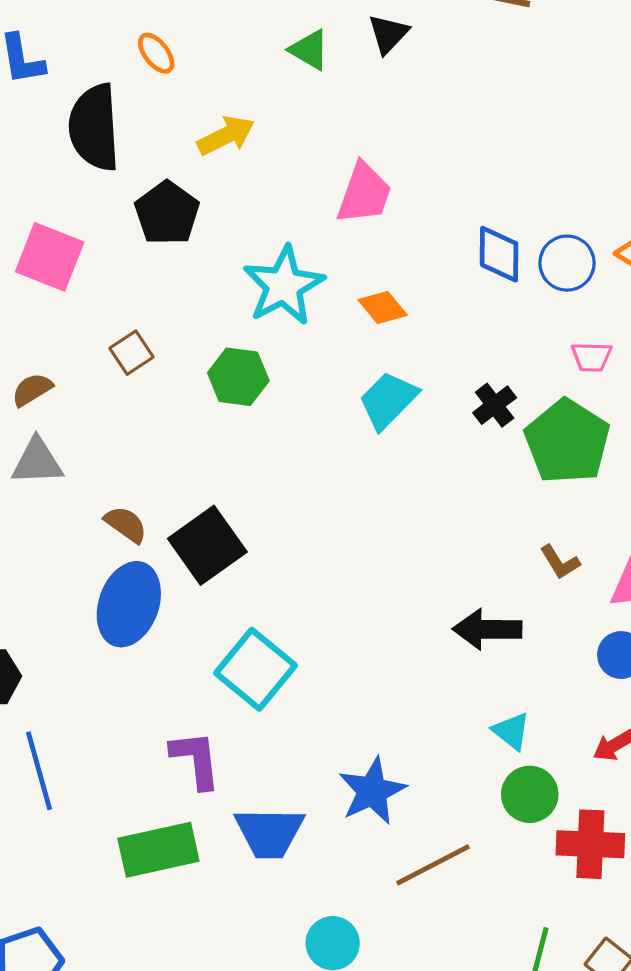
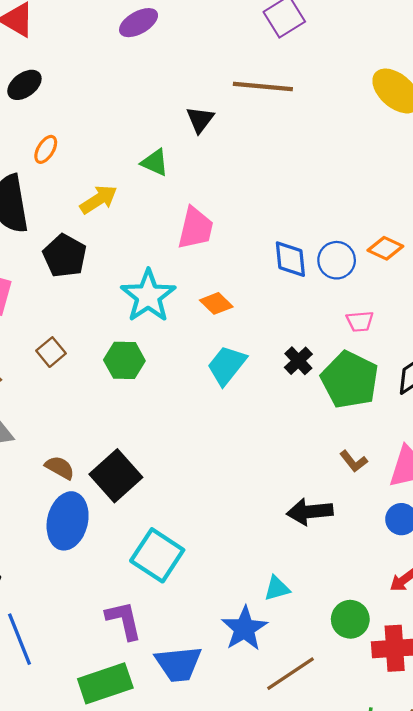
green triangle: (309, 50) -> (155, 162), moved
orange ellipse: (156, 53) -> (46, 149), turned 76
cyan triangle: (511, 731) -> (277, 588), moved, turned -48

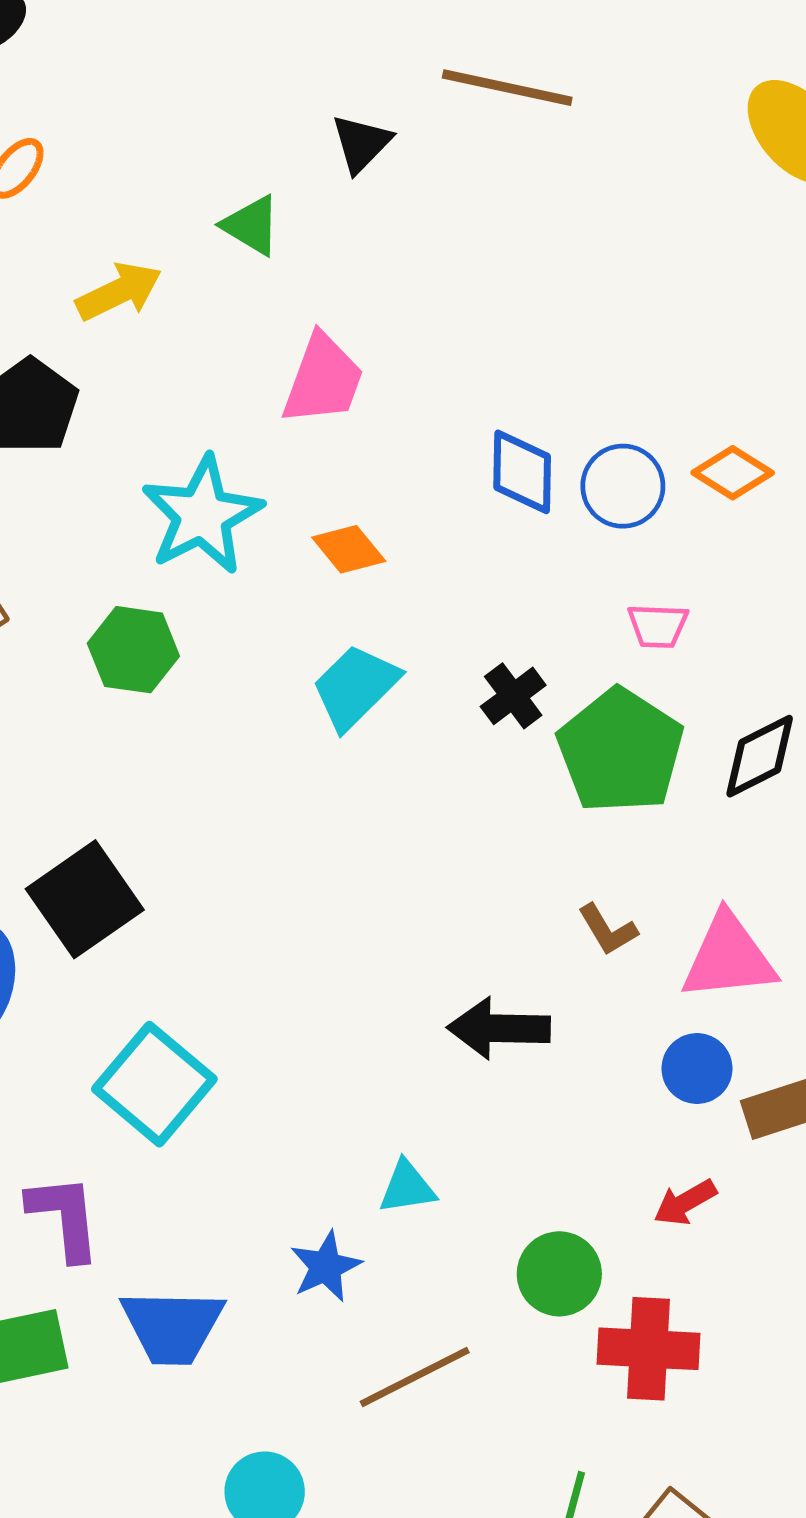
blue star: (244, 629) -> (326, 1267), size x0.7

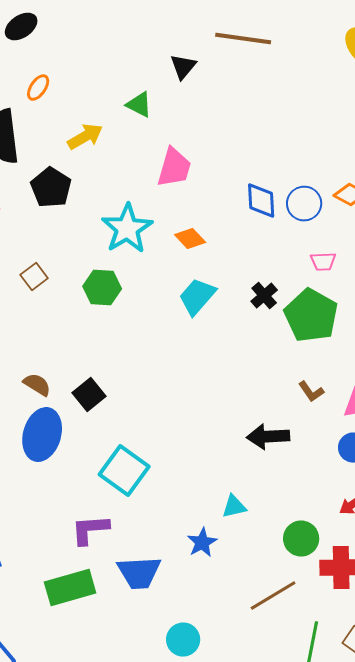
black square: (85, 899) -> (89, 395), size x0.7
purple L-shape: (64, 1217) -> (90, 530), turned -84
brown line: (415, 1377) -> (273, 596), moved

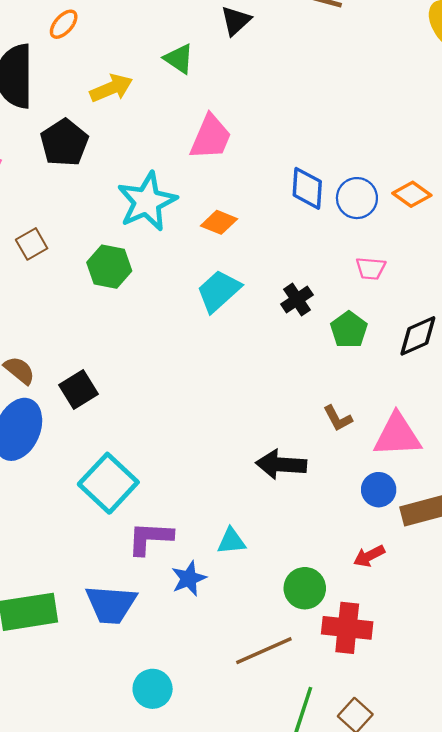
orange diamond: (190, 239) -> (219, 222), turned -32
green pentagon: (311, 316) -> (349, 330), size x0.6
purple L-shape: (90, 530) -> (150, 538), moved

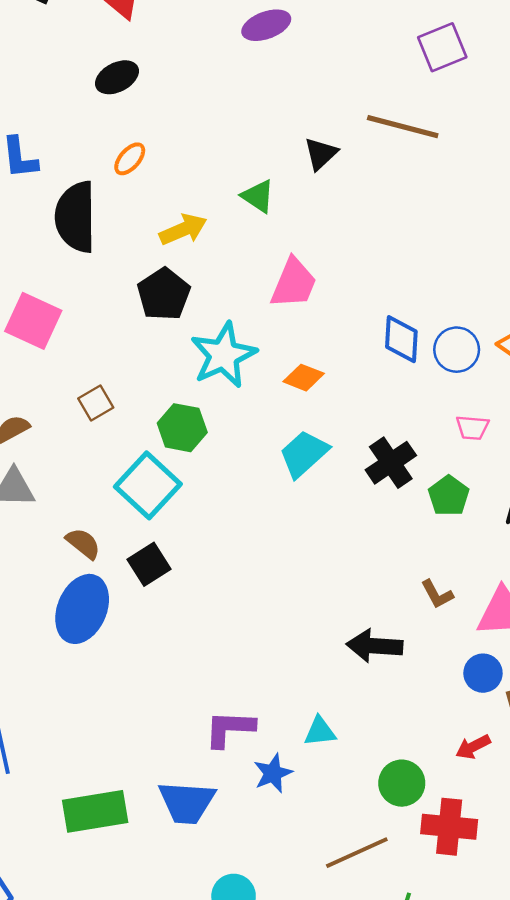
black pentagon: (64, 143) -> (164, 294), moved
black cross: (297, 300) -> (391, 463), size x1.4
cyan square: (108, 483) -> (148, 485), moved

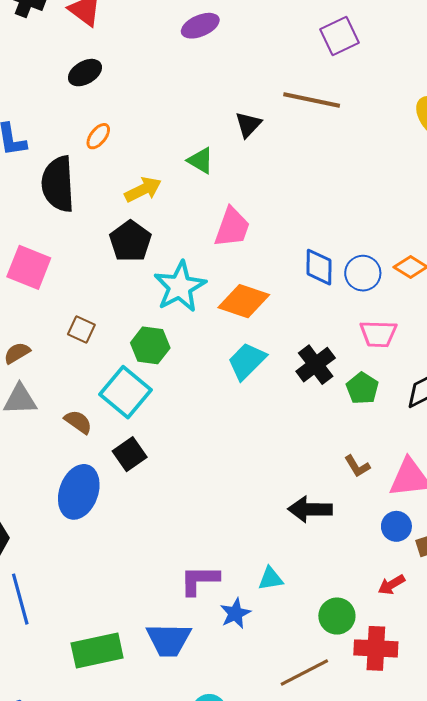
orange diamond: (304, 378) -> (244, 301), size x1.6
brown square: (96, 403) -> (81, 330), turned -32
pink trapezoid: (472, 428) -> (378, 334), size x1.4
brown semicircle: (83, 543) -> (78, 422), moved

